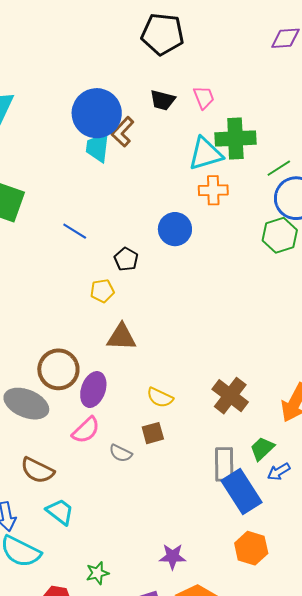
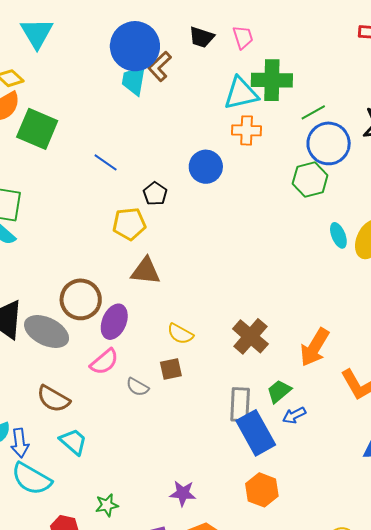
yellow pentagon: (102, 291) -> (129, 224), size x1.4

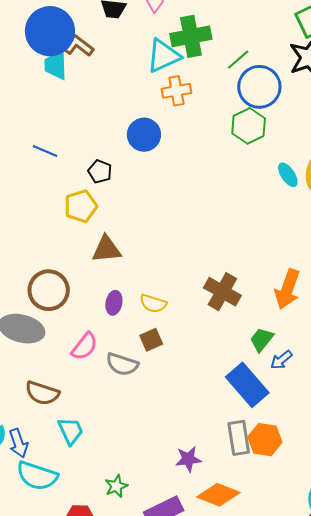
brown L-shape: (160, 66) -> (78, 46), turned 92
purple ellipse: (114, 322) -> (114, 303), moved, size x0.7
gray semicircle: (137, 387) -> (122, 364), size x1.4
gray rectangle: (240, 405) -> (239, 438), moved
cyan trapezoid: (73, 442) -> (71, 431), turned 36

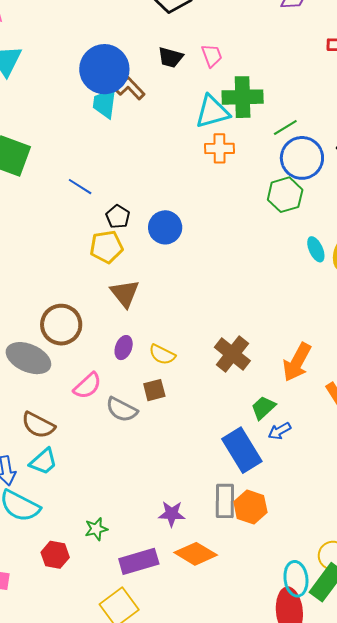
blue circle: (144, 135) -> (165, 227), moved
black pentagon: (100, 171) -> (118, 217), moved
brown triangle: (106, 249) -> (125, 293), turned 48
cyan trapezoid: (71, 431) -> (43, 462), moved, turned 64

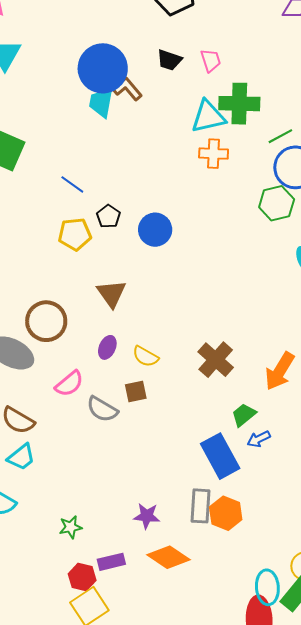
yellow pentagon: (106, 247) -> (75, 234), moved
red hexagon: (55, 555) -> (82, 577), moved
purple rectangle: (139, 561) -> (111, 562), size x0.7

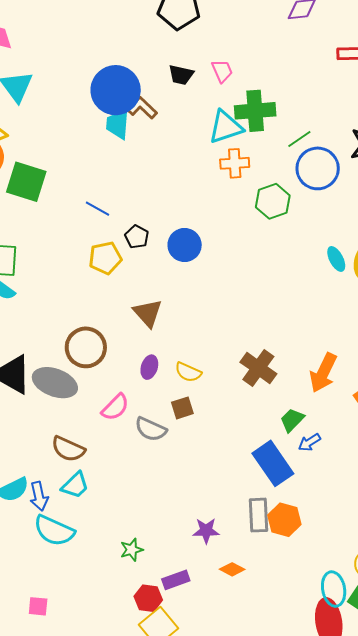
green hexagon: (277, 203) -> (273, 201), moved
orange diamond: (168, 557) -> (232, 569), size x0.6

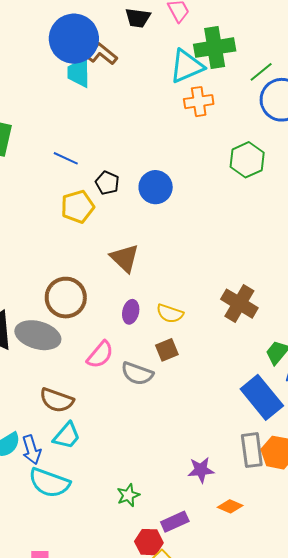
green hexagon: (273, 201) -> (247, 160), moved

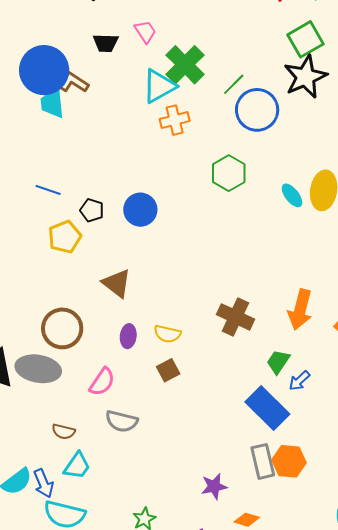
green cross: (215, 48) -> (185, 65), turned -30
gray semicircle: (137, 374) -> (122, 421), moved
brown semicircle: (57, 400) -> (63, 432), size x0.7

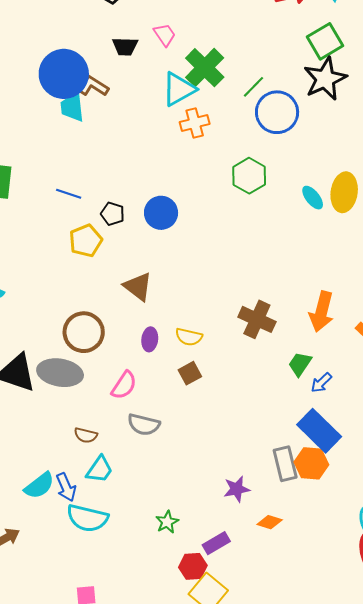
blue rectangle: (267, 408) -> (319, 431), moved

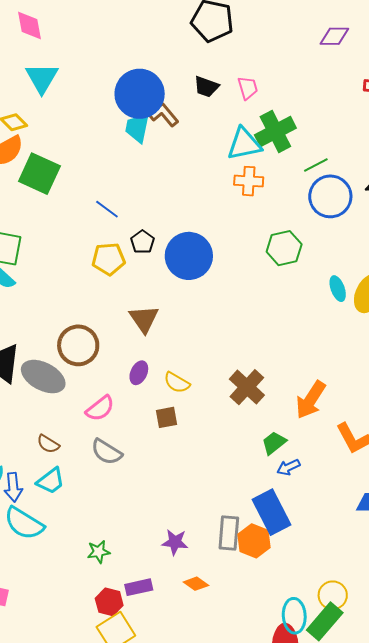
blue circle: (161, 213) -> (189, 256), size x1.4

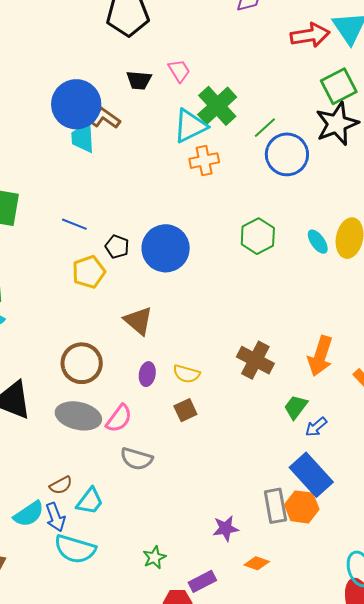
green hexagon: (284, 248) -> (258, 236), moved
gray ellipse: (43, 377) -> (78, 416), moved
brown semicircle: (48, 444) -> (61, 485), moved, turned -45

